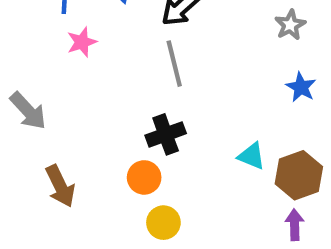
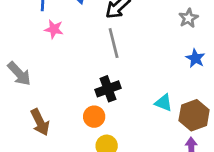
pink star: (82, 42) -> (54, 29), turned 30

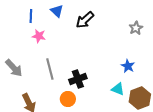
gray line: (114, 43) -> (50, 69), moved
blue star: (195, 58) -> (128, 66), moved

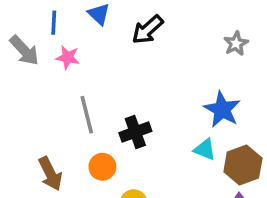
blue star: (128, 66) -> (222, 109), size x1.5
gray arrow: (14, 68) -> (24, 50), moved
orange circle: (68, 99) -> (102, 167), moved

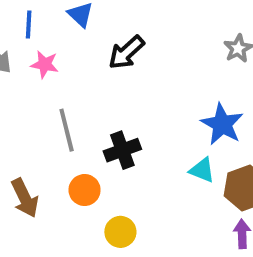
black arrow: (148, 30) -> (126, 52), moved

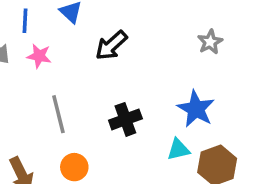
black cross: (122, 150) -> (125, 119), moved
cyan triangle: (202, 170) -> (178, 149), turned -35

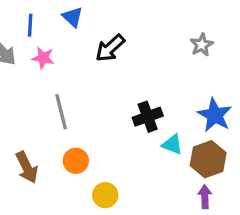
blue star: (196, 109) -> (215, 115), moved
black cross: (125, 119) -> (148, 117), moved
cyan triangle: (178, 149) -> (172, 144), turned 35

